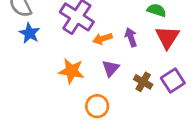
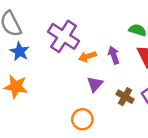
orange star: (71, 71) -> (16, 87), moved

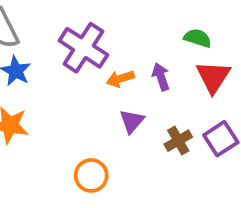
brown cross: (125, 97) -> (178, 141), turned 30
orange circle: (82, 119) -> (91, 175), moved

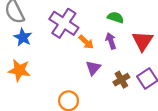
green semicircle: (198, 38) -> (116, 17), moved
orange arrow: (120, 79) -> (86, 42), turned -119

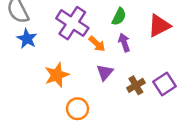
green semicircle: (116, 17) -> (119, 17), moved, turned 98
red triangle: (143, 41) -> (159, 26), moved, turned 30
orange star: (19, 70) -> (57, 75), moved, turned -30

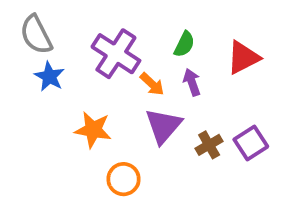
purple triangle: (105, 72) -> (163, 126), size x1.5
orange star: (57, 75) -> (93, 130), turned 30

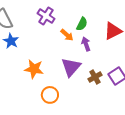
purple cross: (116, 54) -> (46, 16), moved, size x0.7
orange arrow: (152, 84) -> (67, 35), moved

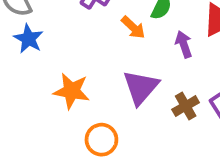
purple arrow: (86, 44) -> (184, 44), moved

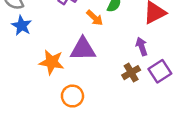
purple arrow: (184, 44) -> (142, 46), moved
purple triangle: (141, 87) -> (83, 49), moved, turned 48

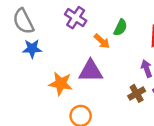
blue star: (22, 26) -> (32, 49), turned -30

